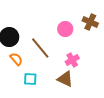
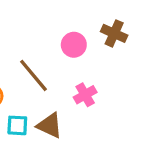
brown triangle: (65, 79) -> (50, 125), moved

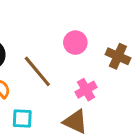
brown cross: (114, 33) -> (118, 56), moved
brown triangle: (50, 125) -> (75, 122), moved

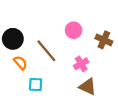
brown triangle: (75, 122) -> (88, 87), moved

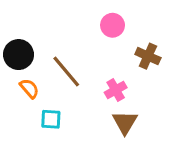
pink circle: (74, 30) -> (113, 25), moved
brown triangle: (88, 87) -> (125, 122), turned 36

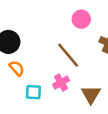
brown line: (66, 71) -> (68, 55), moved
pink cross: (116, 90) -> (61, 83), moved

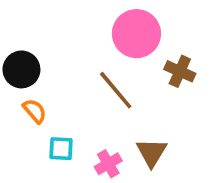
pink circle: (81, 19) -> (136, 34), size x1.6
pink cross: (61, 83) -> (108, 164), moved

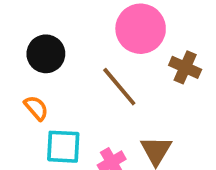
black circle: (21, 69) -> (46, 54), moved
cyan square: (61, 149) -> (63, 147), size x1.4

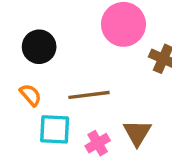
brown line: (119, 87) -> (89, 95), moved, turned -57

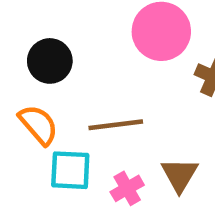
orange semicircle: (30, 95) -> (38, 125), size x1.4

